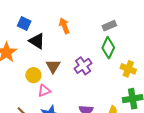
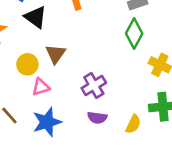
purple cross: (83, 66) -> (94, 85), moved

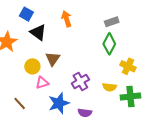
purple semicircle: (97, 118) -> (85, 113), moved
blue star: (47, 122) -> (59, 103), moved
yellow semicircle: (133, 124) -> (109, 87), moved, turned 72

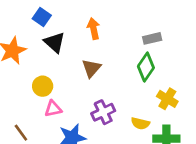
brown triangle: (53, 59) -> (91, 68), moved

